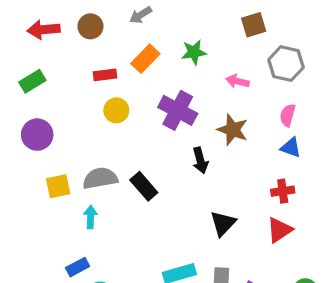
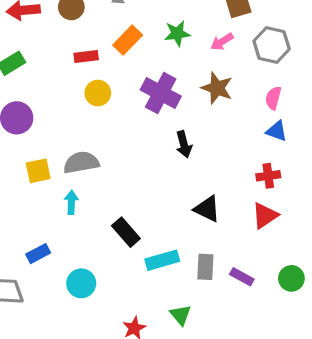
pink arrow: (237, 81) -> (222, 42), moved, turned -45
brown star: (233, 130) -> (217, 88), moved
black rectangle: (144, 186) -> (126, 232), moved
black triangle: (223, 223) -> (207, 209), turned -48
blue rectangle: (78, 267) -> (38, 254), moved

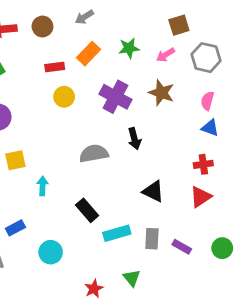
gray semicircle: (81, 163) -> (94, 154), moved

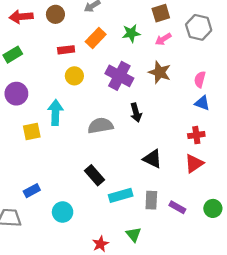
brown square: (179, 25) -> (161, 13), moved
gray hexagon: (206, 58) -> (199, 27), moved
cyan arrow: (42, 186) -> (55, 113), moved, size x1.5

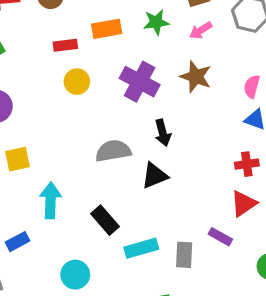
orange rectangle: (96, 38) -> (107, 29), turned 36
cyan arrow: (55, 113) -> (51, 200), moved
black triangle: (153, 159) -> (154, 176), moved, turned -48
purple rectangle: (177, 207) -> (220, 237), moved
cyan circle: (63, 212) -> (75, 275), moved

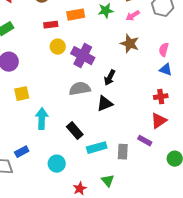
purple cross: (140, 82) -> (83, 56), moved
black arrow: (163, 133) -> (110, 78), turned 42
blue rectangle: (18, 242) -> (22, 152), moved

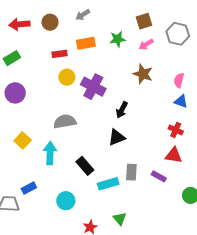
gray semicircle: (80, 89) -> (65, 121), moved
yellow square: (22, 94) -> (23, 140), moved, turned -35
red cross: (161, 97) -> (176, 130), turned 32
red triangle: (159, 121) -> (174, 155), turned 42
gray rectangle: (123, 152) -> (131, 172), moved

